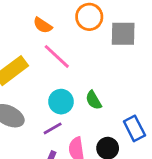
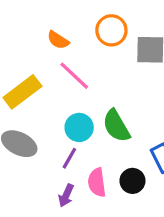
green semicircle: (94, 100) -> (116, 126), size x1.5
purple line: (53, 128) -> (69, 158), turned -30

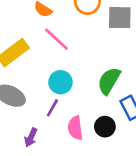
green semicircle: (116, 126) -> (109, 81), moved, turned 60
purple arrow: (66, 195) -> (31, 137), moved

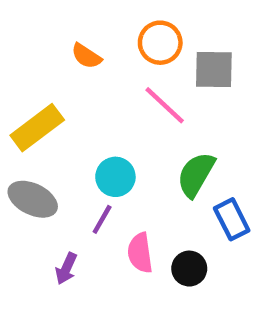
pink line: (56, 39) -> (165, 105), moved
black circle: (105, 127) -> (189, 269), moved

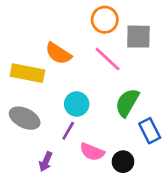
orange semicircle: (86, 56) -> (58, 53), moved, size x1.4
yellow rectangle: (37, 128) -> (27, 73), turned 48
pink semicircle: (140, 253) -> (92, 152), turned -60

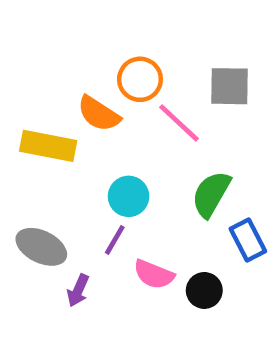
orange circle: (105, 20) -> (140, 79), moved
gray ellipse: (25, 118) -> (41, 247), moved

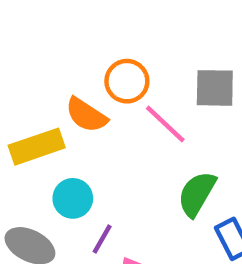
yellow rectangle: (48, 146) -> (37, 147), turned -30
cyan circle: (129, 196) -> (73, 198), moved

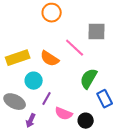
orange circle: (127, 81) -> (52, 13), moved
orange semicircle: (86, 115) -> (50, 59), moved

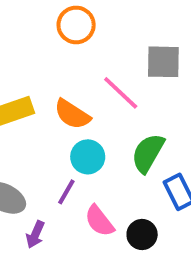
cyan circle: (34, 81) -> (88, 157), moved
pink semicircle: (64, 114) -> (99, 221), turned 30

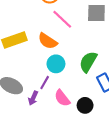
pink line: (121, 93) -> (62, 19), moved
purple arrow: (35, 234) -> (33, 98), moved

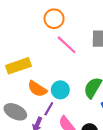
orange semicircle: (48, 41) -> (37, 89), moved

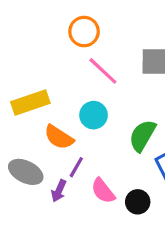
cyan circle: (60, 90) -> (94, 115), moved

